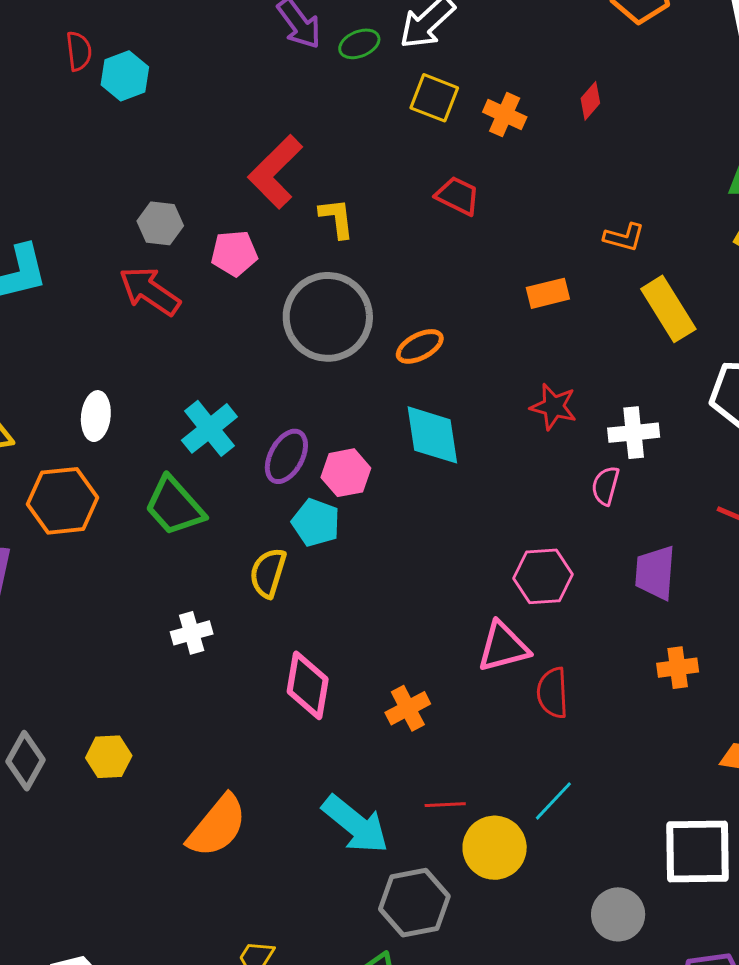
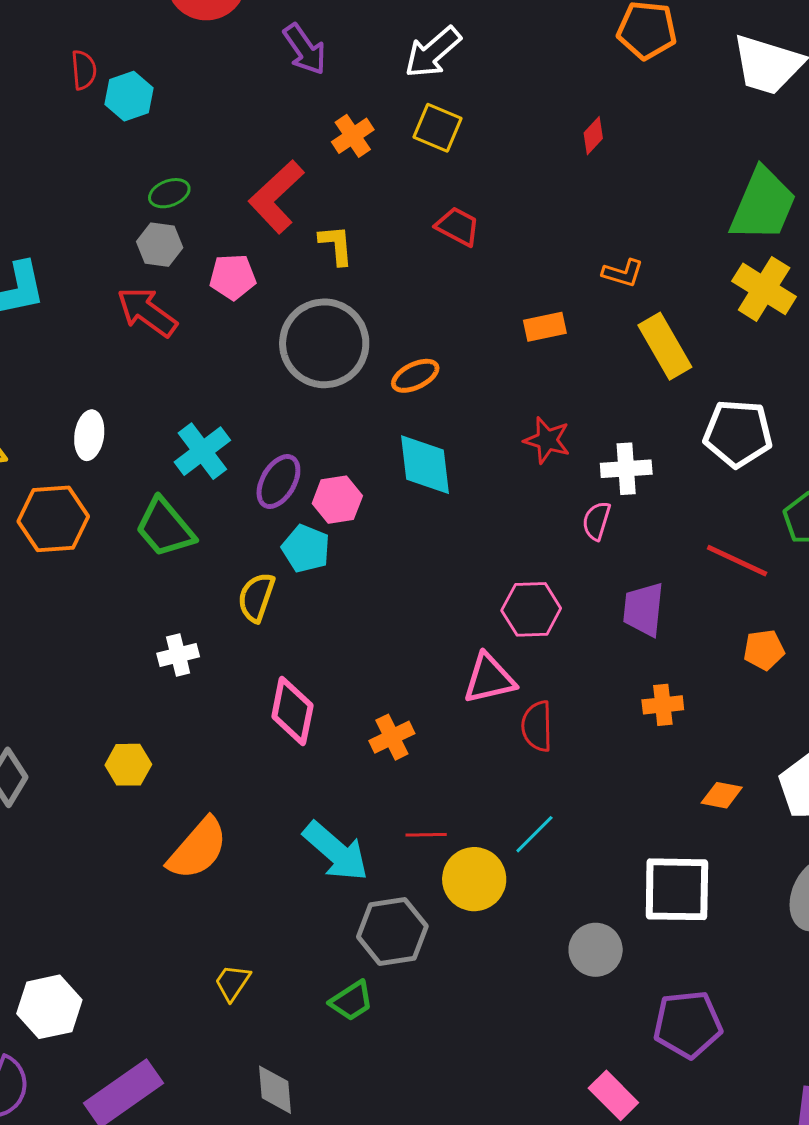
green ellipse: (359, 44) -> (169, 193), moved
orange cross: (505, 115) -> (353, 136), moved, turned 30
yellow hexagon: (109, 757) -> (128, 765), moved

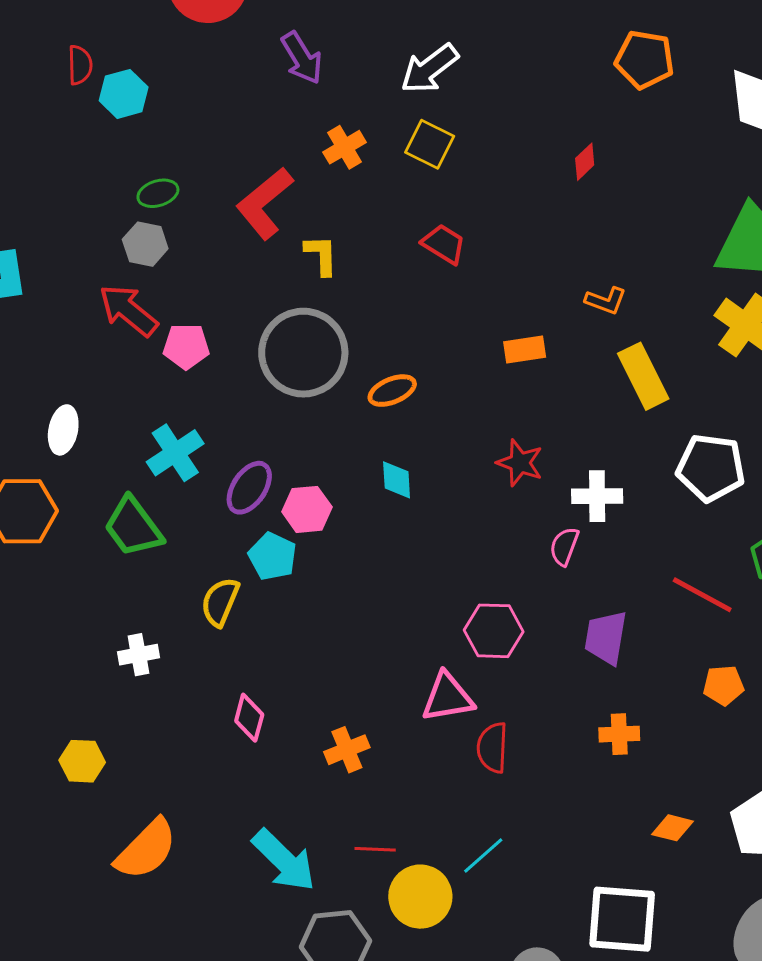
pink pentagon: (233, 277) -> (186, 346), moved
cyan diamond: (425, 465) -> (397, 480), size x0.6
pink diamond: (292, 711) -> (249, 718), size x0.7

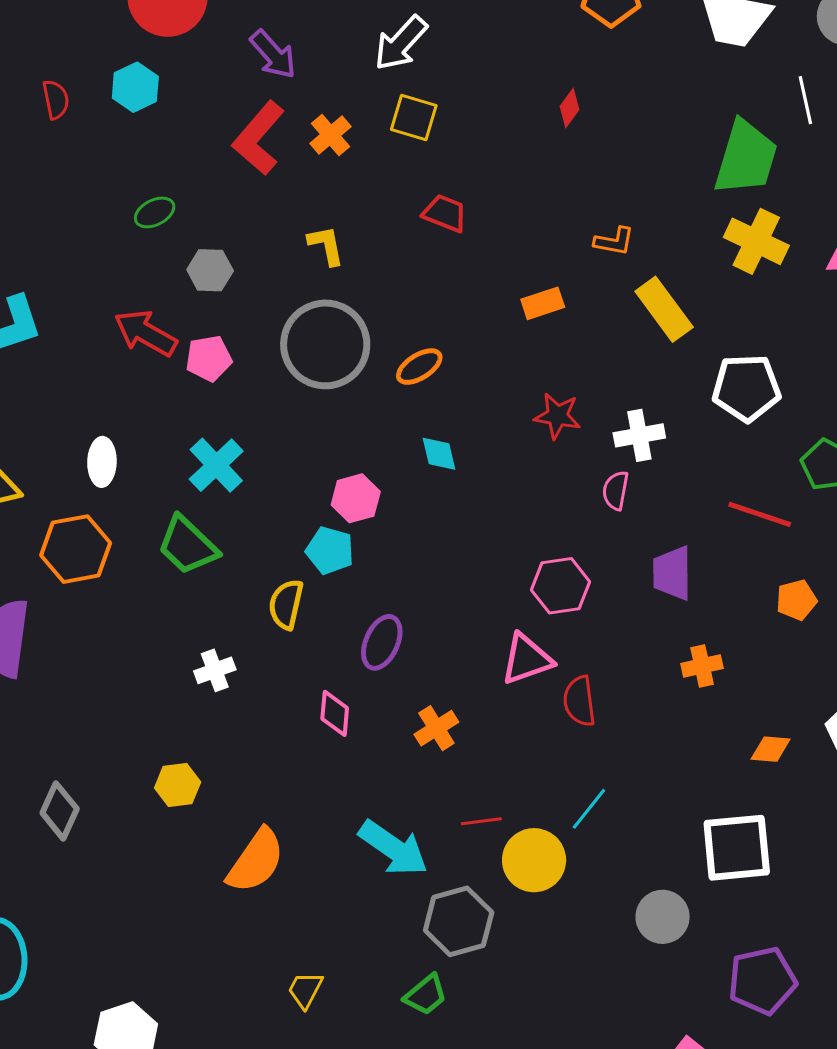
cyan hexagon: (124, 94) -> (135, 87), moved
red L-shape: (265, 203) -> (259, 138), moved
gray hexagon: (145, 244) -> (210, 270), moved
purple ellipse: (249, 488) -> (382, 642), moved

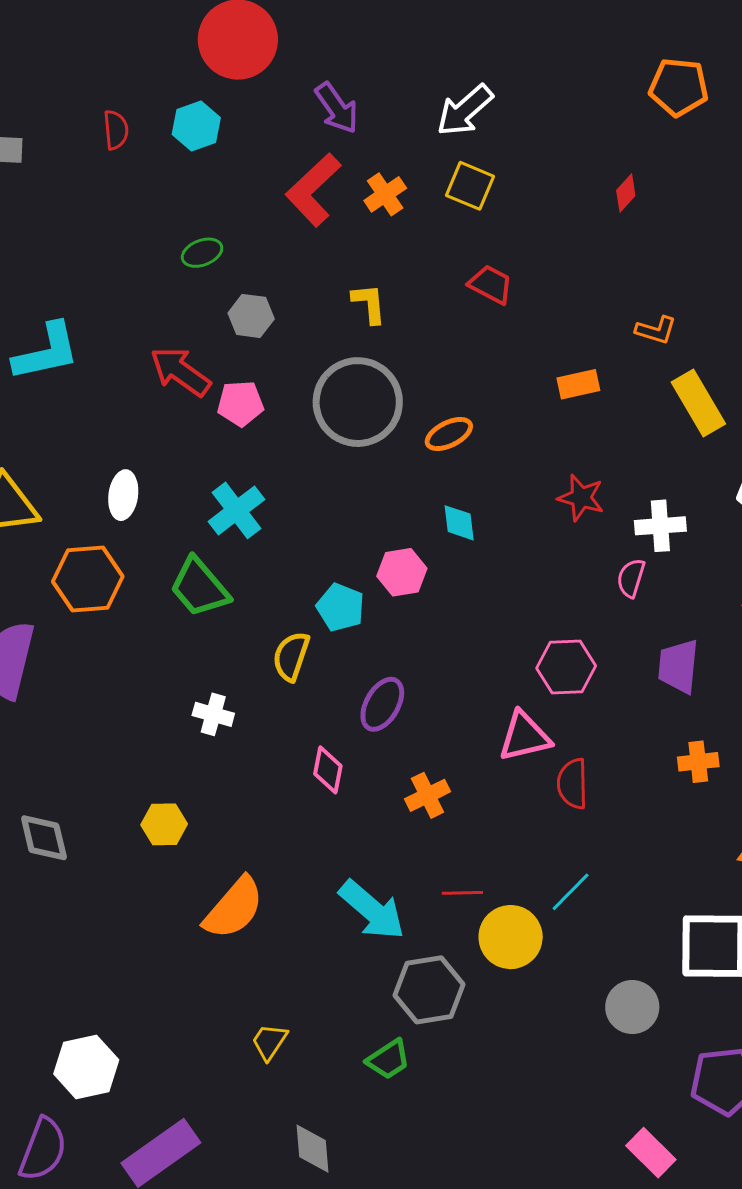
pink hexagon: (356, 498) -> (402, 572), moved
white cross: (215, 670) -> (213, 714), turned 30
gray diamond: (60, 811) -> (44, 838), turned -44

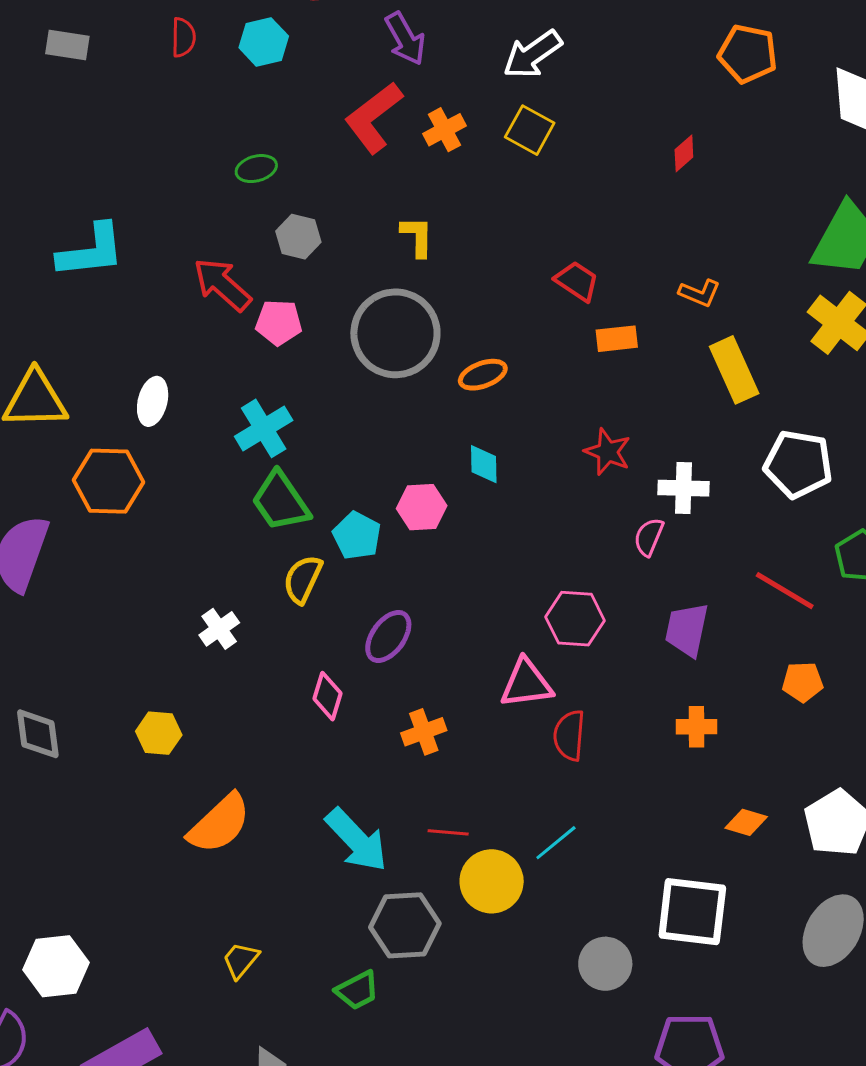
red trapezoid: (491, 284) -> (577, 281), moved
green trapezoid: (199, 587) -> (281, 501), moved
white cross: (213, 714) -> (219, 629), turned 33

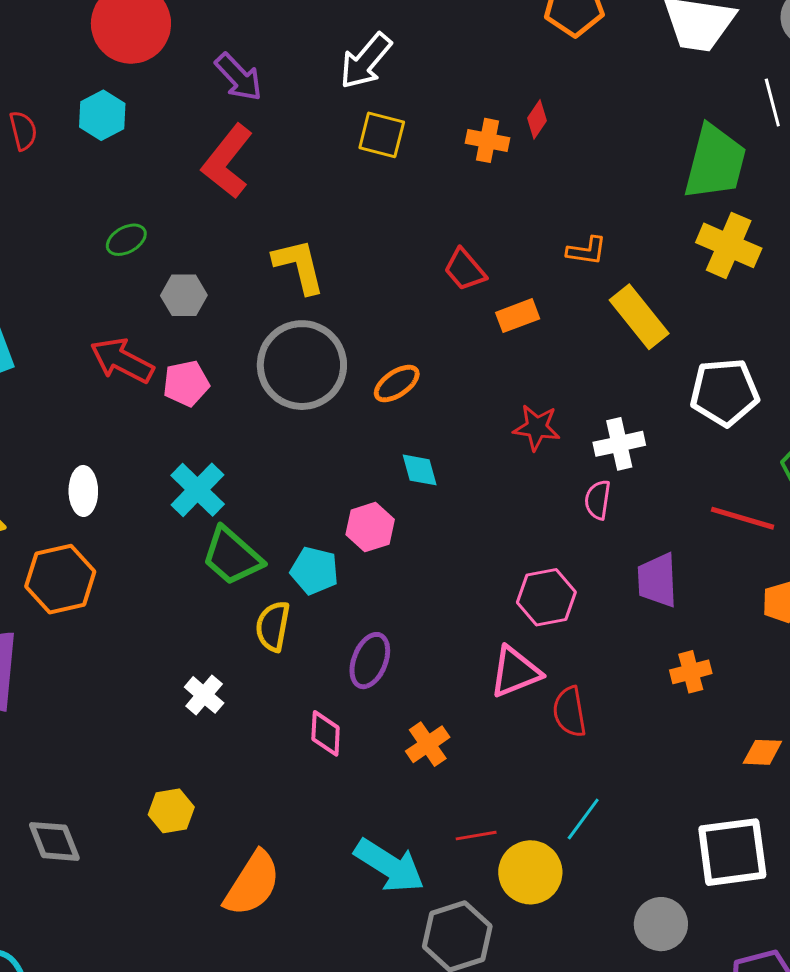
orange cross: (445, 130) -> (487, 140), moved, turned -36
yellow L-shape: (417, 237) -> (299, 266), size x1.4
red trapezoid: (577, 281) -> (465, 270), turned -150

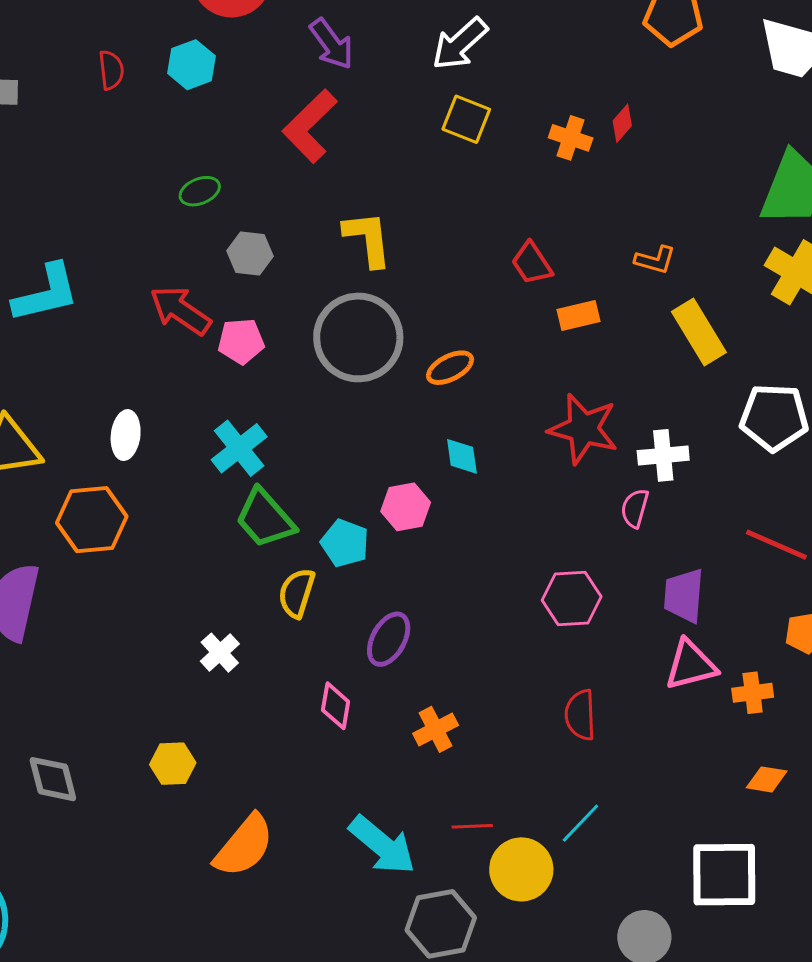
red star: (537, 427) -> (583, 429), size x1.5
pink triangle: (515, 672) -> (691, 665), moved
orange cross: (691, 672) -> (753, 693), moved

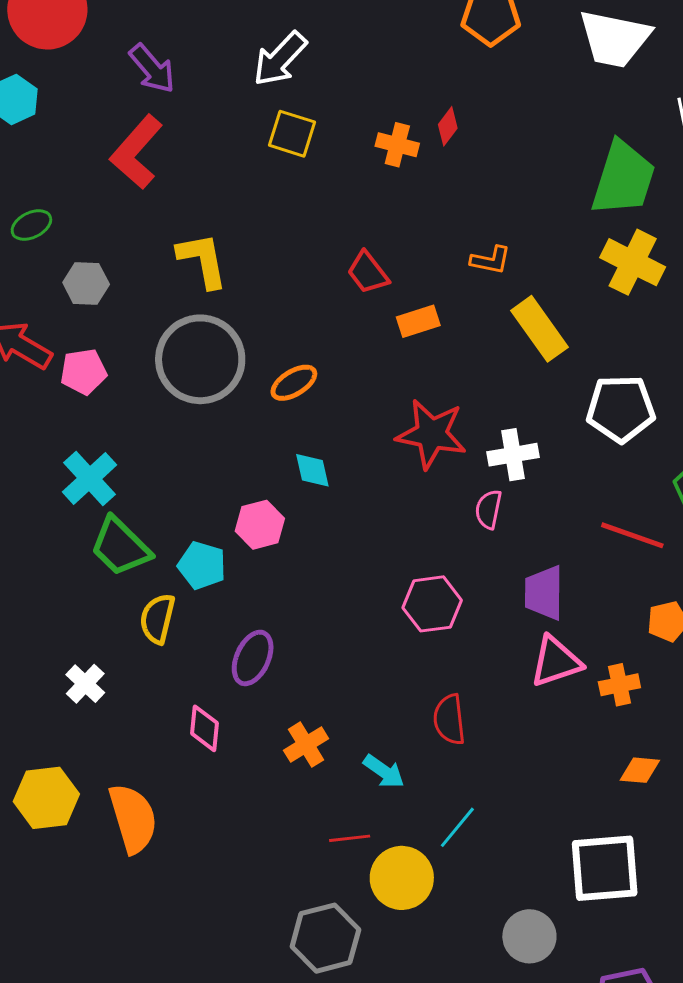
yellow hexagon: (173, 764) -> (46, 798), size x1.4
cyan arrow: (382, 845) -> (384, 771), moved, size x0.6
orange semicircle: (244, 846) -> (133, 818), moved, turned -52

